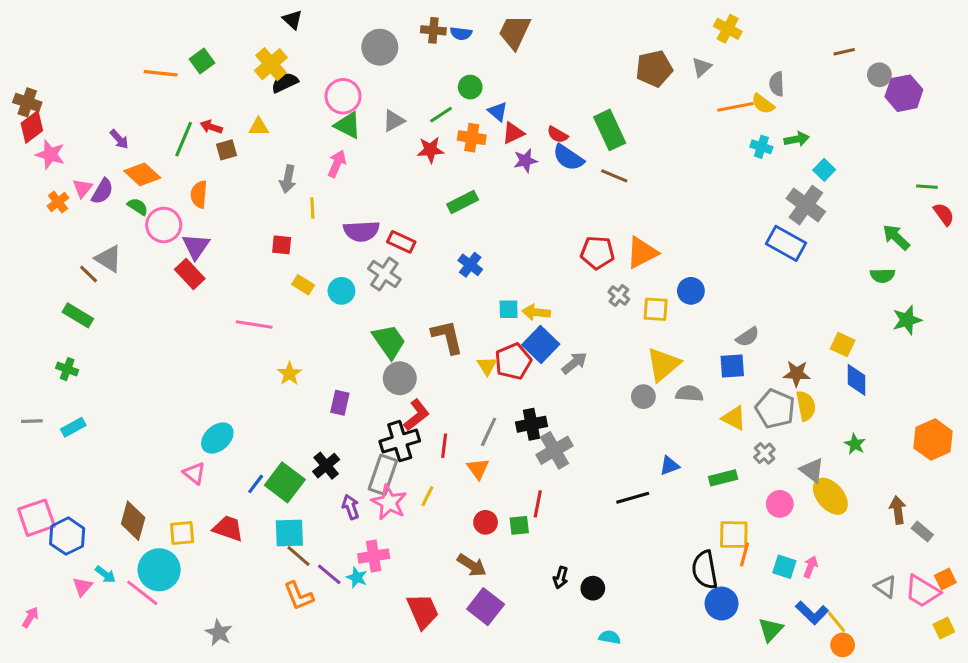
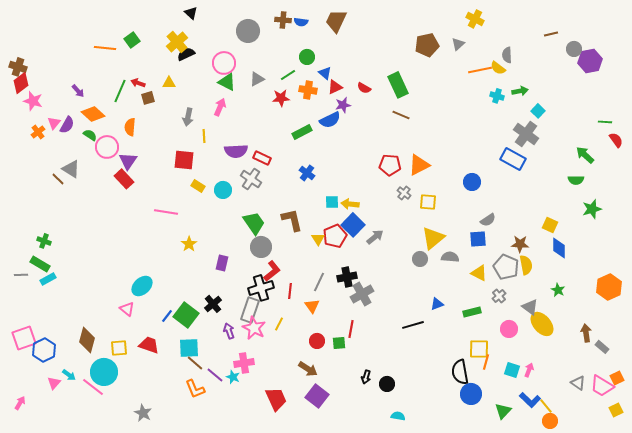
blue semicircle: (568, 158) -> (330, 120), moved, turned -60
red square: (282, 245) -> (184, 160), size x1.5
blue circle: (691, 291) -> (472, 182), moved
green rectangle: (78, 315) -> (40, 264), moved

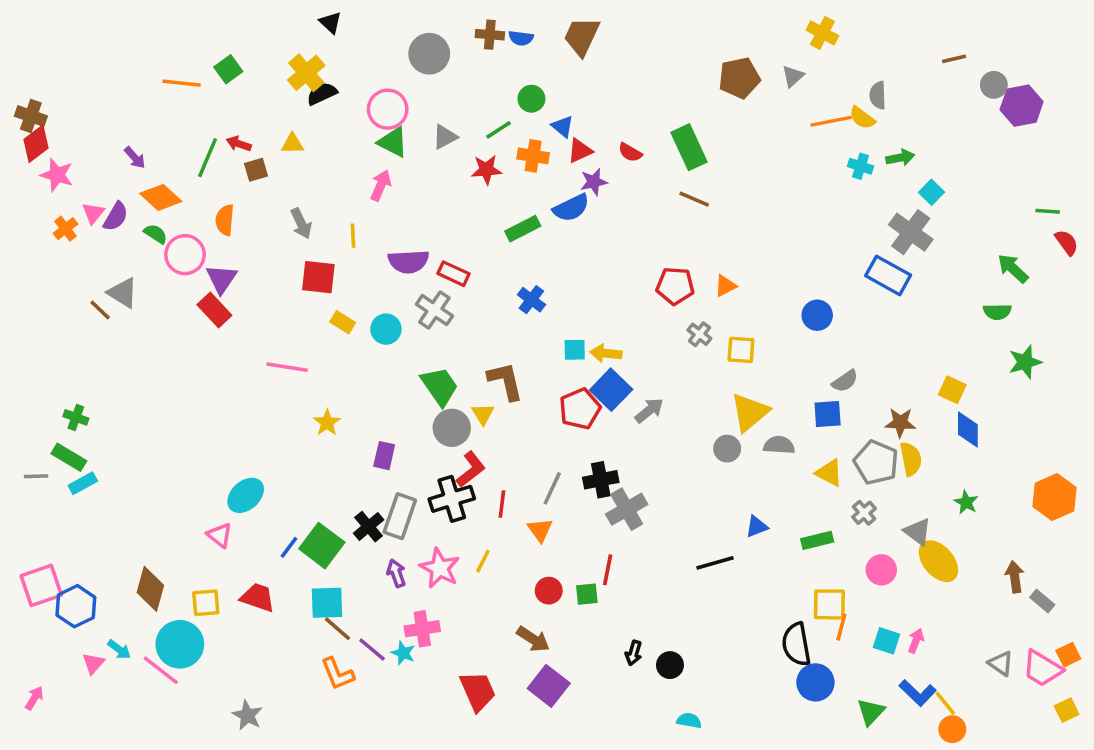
gray arrow: (188, 117) -> (301, 223), moved, turned -36
orange triangle: (419, 165) -> (725, 286), size x0.6
yellow triangle: (318, 239) -> (483, 414), moved
gray rectangle: (250, 310) -> (400, 516), moved

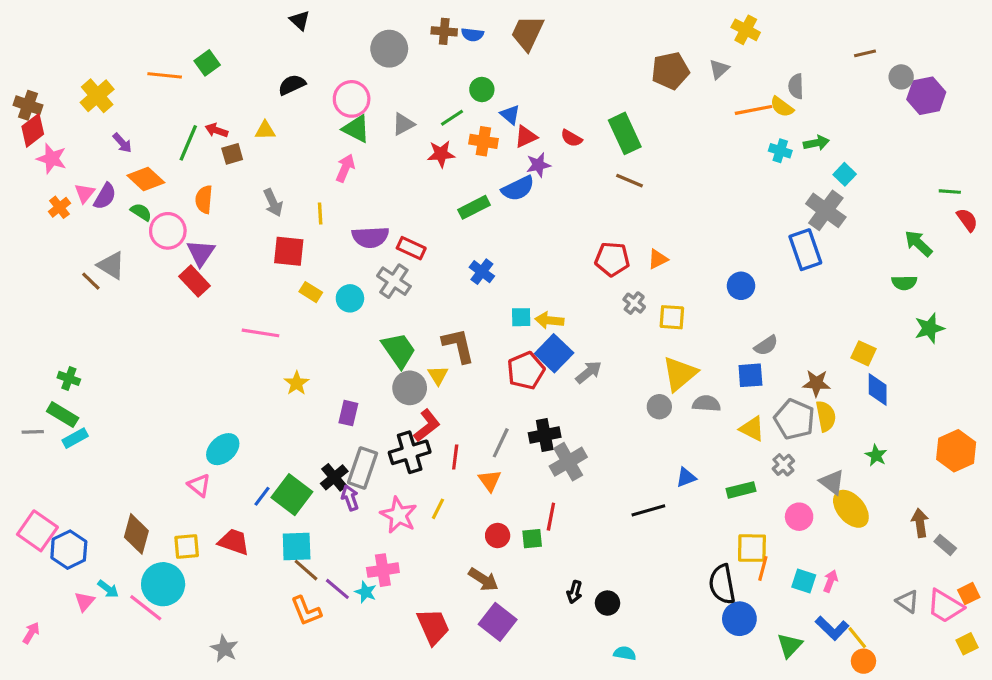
yellow cross: (306, 73) -> (97, 96), moved
blue rectangle: (888, 275) -> (805, 250), turned 42
purple arrow: (396, 573) -> (350, 498), moved
pink square: (41, 585) -> (37, 531), turned -36

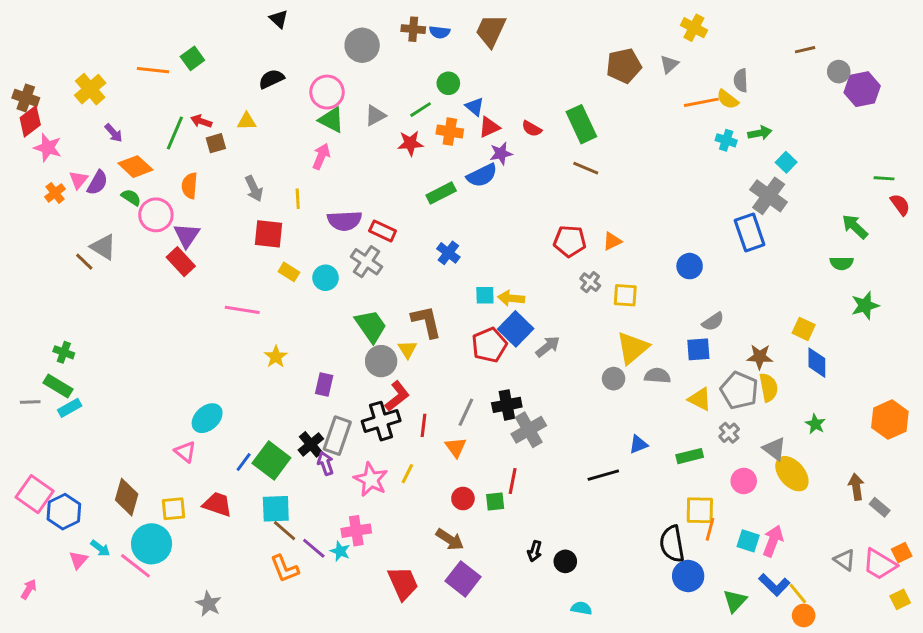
pink arrow: (830, 581) -> (773, 541), size x1.5

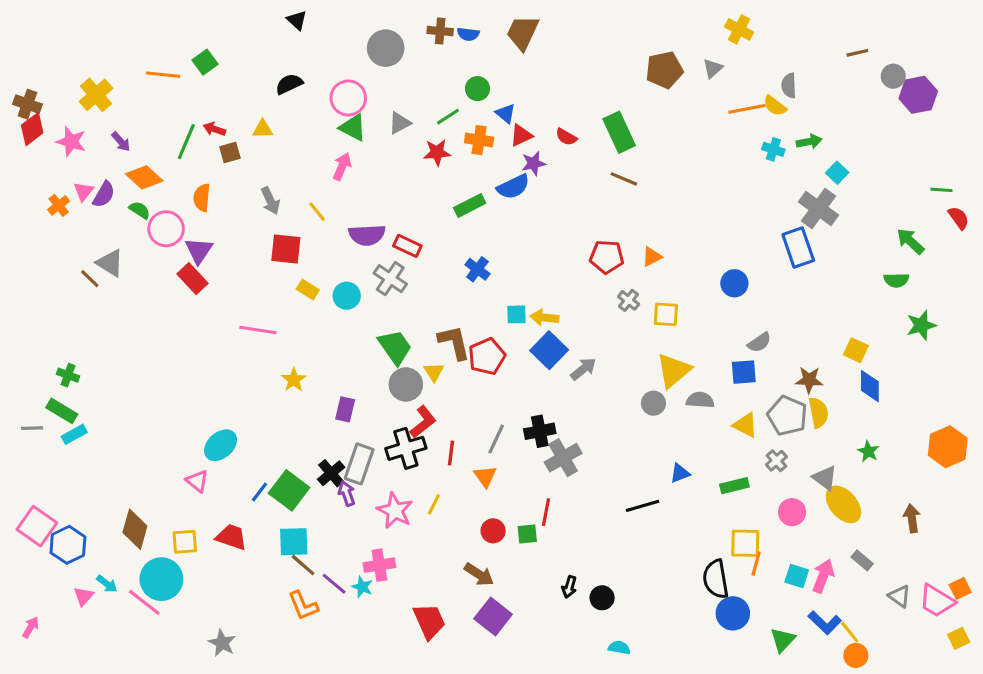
pink star: (48, 148) -> (71, 142), moved
yellow line: (298, 199) -> (317, 212), turned -36
red pentagon: (489, 345) -> (487, 356), moved
gray rectangle: (880, 507) -> (862, 560), moved

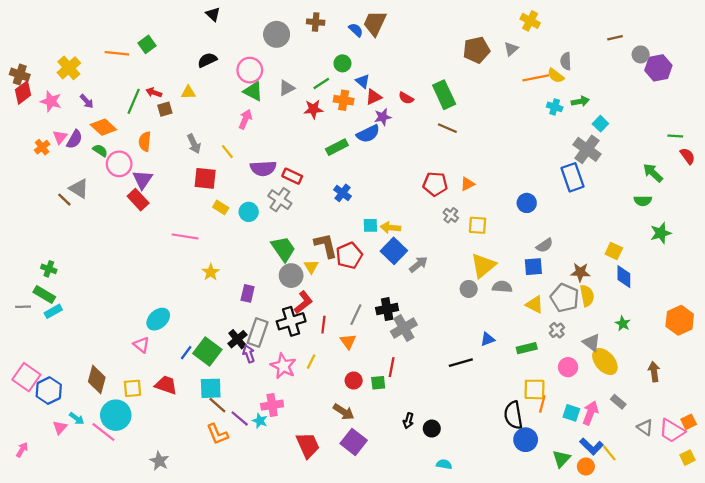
blue semicircle: (468, 34) -> (356, 30), moved, turned -144
orange circle: (856, 655) -> (586, 467), moved

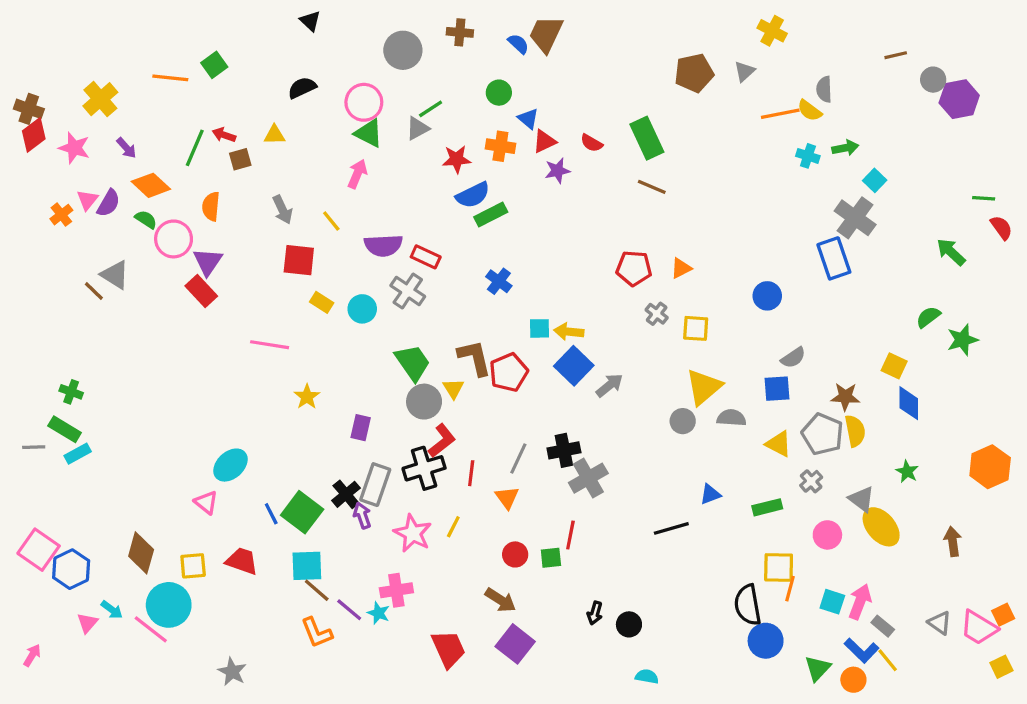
green line: (321, 83) -> (431, 109), moved
blue semicircle: (368, 134) -> (473, 195), moved
green semicircle: (643, 201) -> (928, 317), moved, turned 144
blue line: (186, 353) -> (271, 514), turned -64
gray rectangle: (618, 402) -> (883, 626), moved

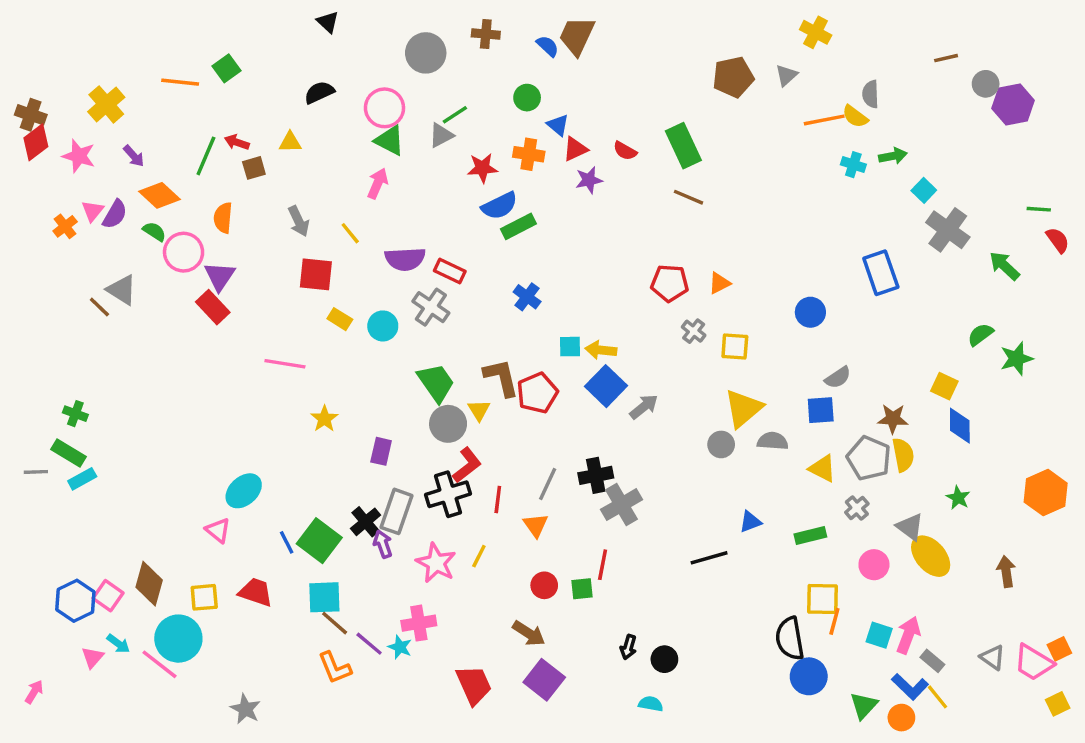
gray cross: (855, 218) -> (948, 230), moved
pink square: (39, 550) -> (108, 596), moved, size x0.7
cyan semicircle: (647, 676) -> (651, 704), moved

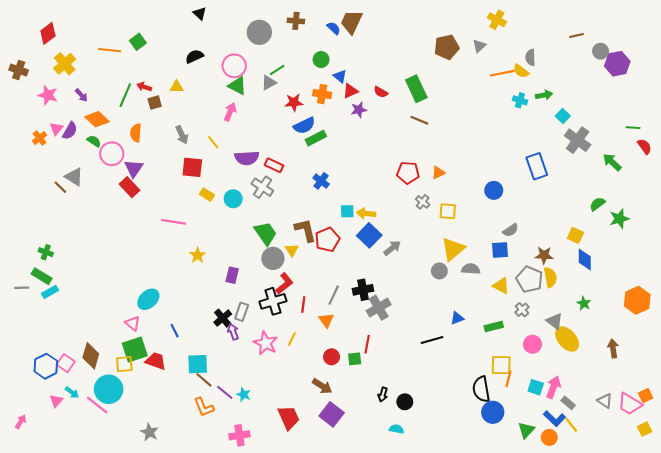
red diamond: (36, 142) -> (48, 33), moved
gray rectangle: (397, 511) -> (242, 312), size x0.7
green square: (319, 541) -> (135, 349), moved, turned 35
pink cross: (419, 623) -> (239, 435), moved

